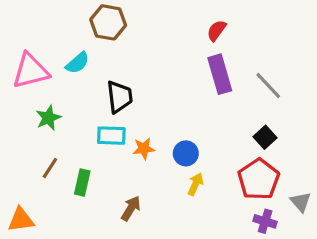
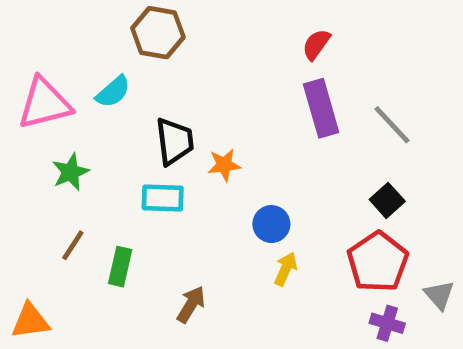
orange star: (144, 149) -> (224, 165), moved

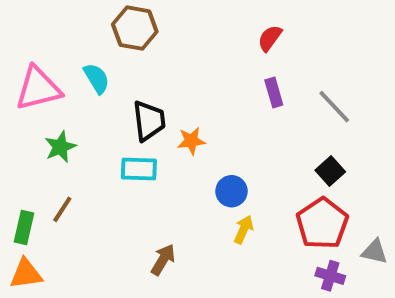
cyan semicircle: (113, 92) -> (97, 78), turned -80
purple rectangle: (321, 108) -> (274, 93), size x0.6
green rectangle: (120, 267) -> (24, 227), moved
gray triangle: (439, 295) -> (375, 252), turned -36

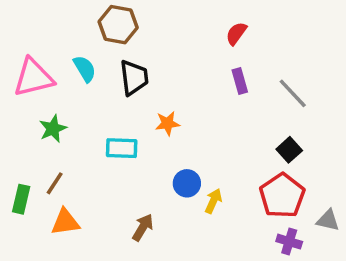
black trapezoid: (149, 121) -> (134, 78), moved
blue circle: (232, 191) -> (187, 183), moved
orange triangle: (26, 274) -> (65, 222), moved

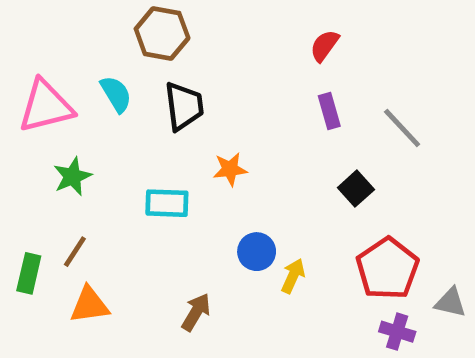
black square: (289, 150) -> (356, 189), moved

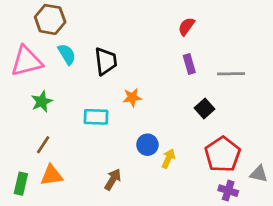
brown hexagon: (162, 33) -> (50, 19), moved
gray line: (402, 128) -> (231, 74), turned -48
green rectangle: (29, 273) -> (21, 184), moved

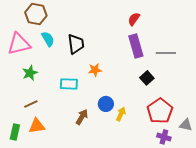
purple rectangle: (189, 64) -> (136, 46), size x1.6
brown line: (43, 145) -> (31, 104), turned 32
brown arrow: (113, 179) -> (82, 117), moved

